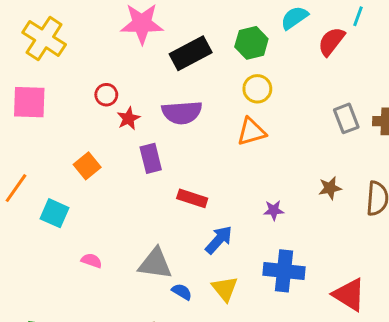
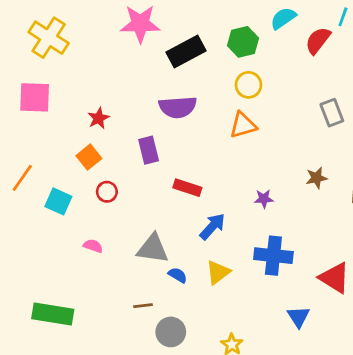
red circle: (106, 95) -> (107, 192), moved
red star: (129, 118) -> (99, 118), moved
yellow triangle: (225, 289) -> (218, 272), turned 32

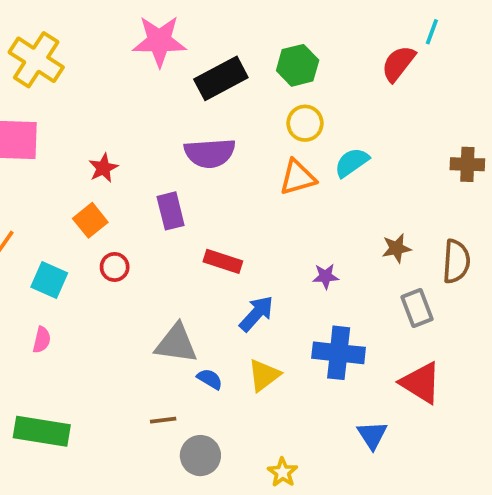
cyan semicircle: (283, 18) -> (352, 162), moved
gray rectangle: (332, 113) -> (417, 308), moved
pink semicircle: (93, 246) -> (42, 340), moved, turned 84

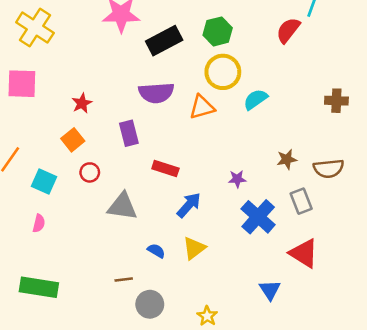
yellow circle: (305, 123) -> (223, 72), size x1.4
orange triangle: (298, 177) -> (202, 107), moved
brown semicircle: (456, 261) -> (329, 169), turned 80
gray triangle: (176, 344) -> (122, 206), moved
blue cross: (339, 353) -> (258, 217), moved, turned 36

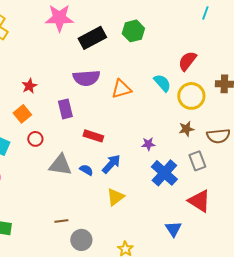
red semicircle: (288, 30) -> (187, 61), moved
yellow circle: (223, 72) -> (191, 96), moved
cyan semicircle: (255, 99) -> (162, 83), turned 84
blue semicircle: (156, 251) -> (86, 170), moved

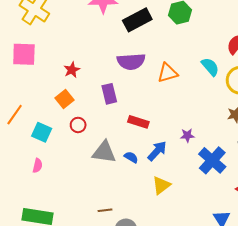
purple star: (148, 144) -> (187, 135), moved

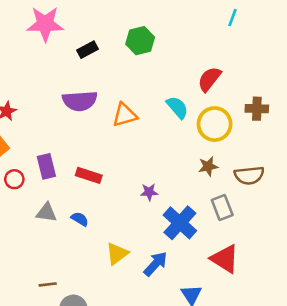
black rectangle: (137, 20) -> (87, 50), size x0.6
purple rectangle: (109, 94) -> (46, 166), moved
blue arrow: (157, 151) -> (155, 264), moved
gray triangle: (104, 152) -> (46, 213), size x0.7

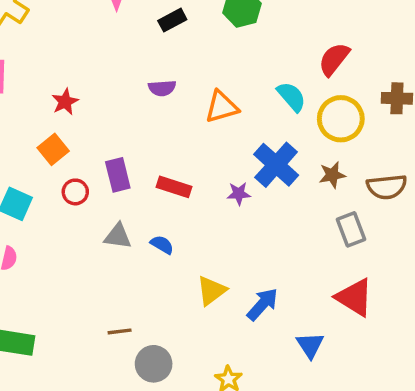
purple semicircle: (80, 101) -> (162, 88), size x0.6
purple star: (149, 192) -> (239, 194), moved
blue cross: (180, 223) -> (276, 165), moved

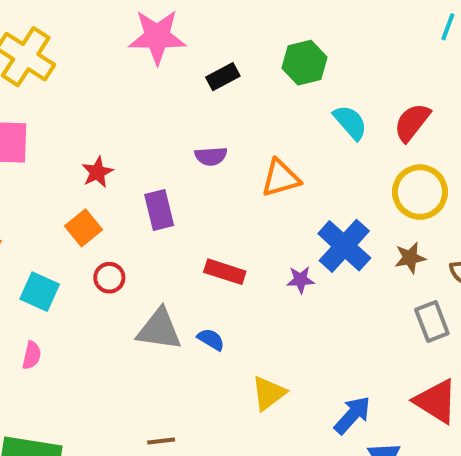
cyan semicircle: (291, 97) -> (350, 122), moved
purple rectangle: (118, 175) -> (159, 210), moved
gray triangle: (118, 236) -> (159, 329), size x1.4
blue arrow: (262, 304) -> (352, 415), moved

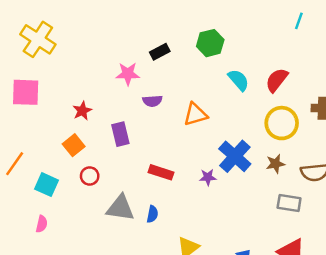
pink star: (157, 37) -> (128, 74), moved, size x0.7
gray rectangle: (432, 321) -> (289, 203), turned -60
blue semicircle: (211, 339) -> (152, 214), turned 70

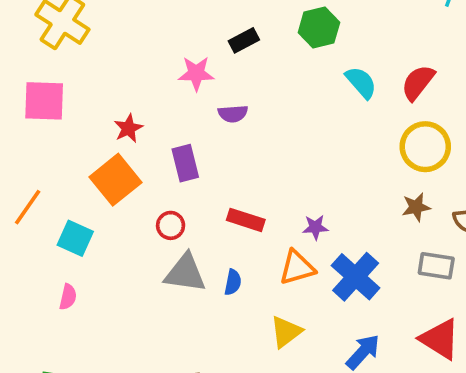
orange triangle: (195, 114) -> (297, 268), moved
orange square: (74, 145) -> (116, 180), size x1.5
blue cross: (235, 156) -> (356, 277), moved
red circle: (90, 176) -> (171, 225), moved

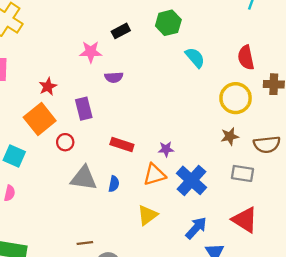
red semicircle: (418, 83) -> (246, 58), moved, turned -50
red circle: (171, 225) -> (65, 142), moved

